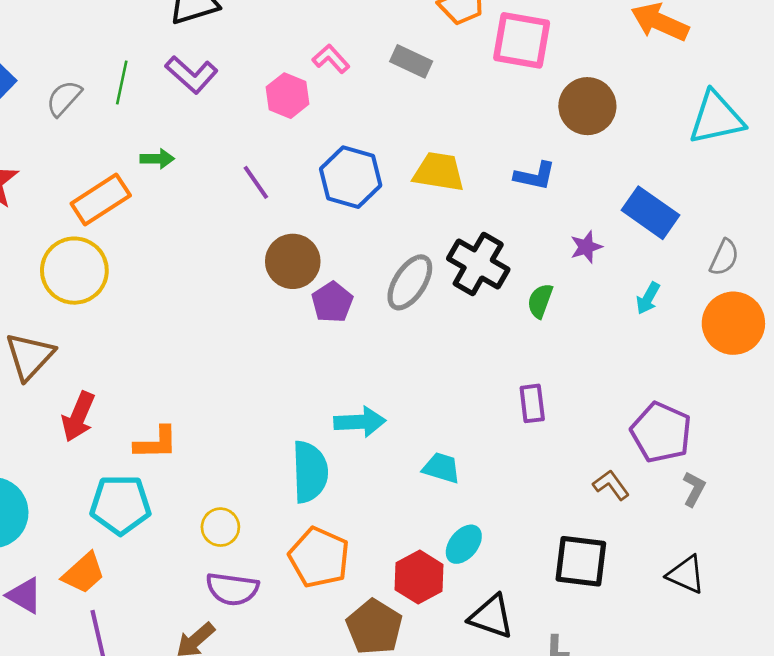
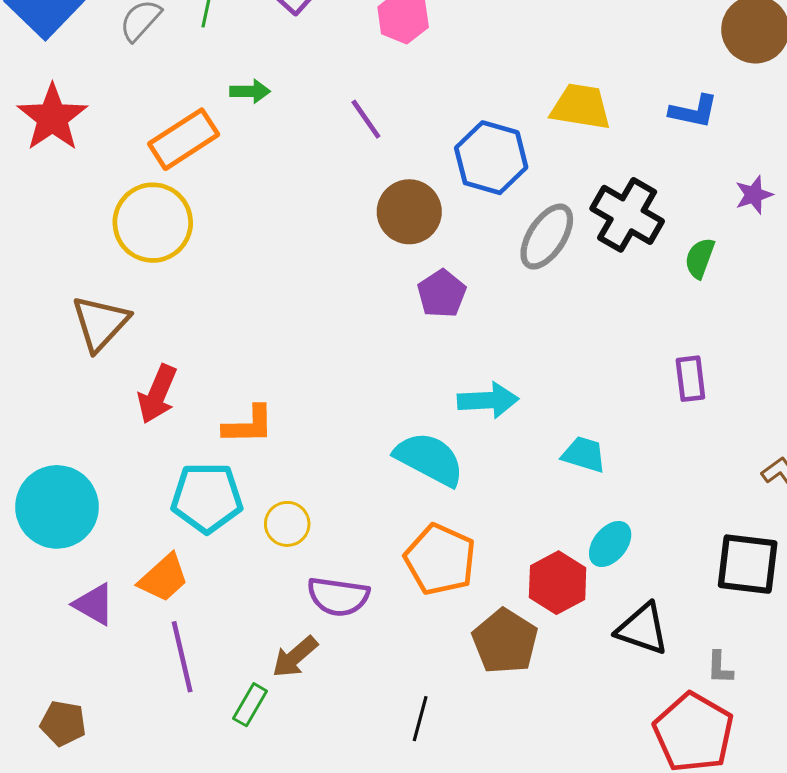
blue hexagon: (351, 177) -> (491, 158), moved
purple pentagon: (332, 302) -> (442, 294), moved
cyan semicircle: (310, 472) -> (429, 459), turned -60
yellow circle: (220, 527) -> (287, 524), moved

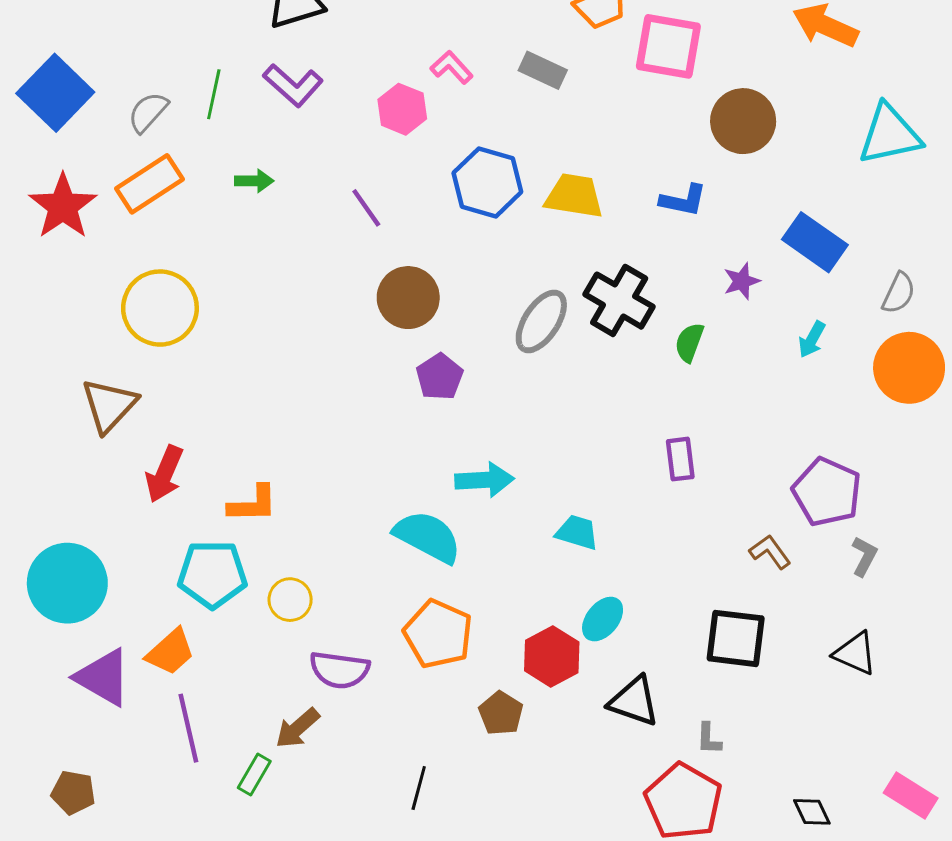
orange rectangle: (184, 139) -> (150, 184), moved
blue hexagon: (491, 158) -> (487, 182), moved
purple triangle: (94, 604) -> (103, 677), size x1.4
brown pentagon: (505, 641) -> (501, 713), size x0.7

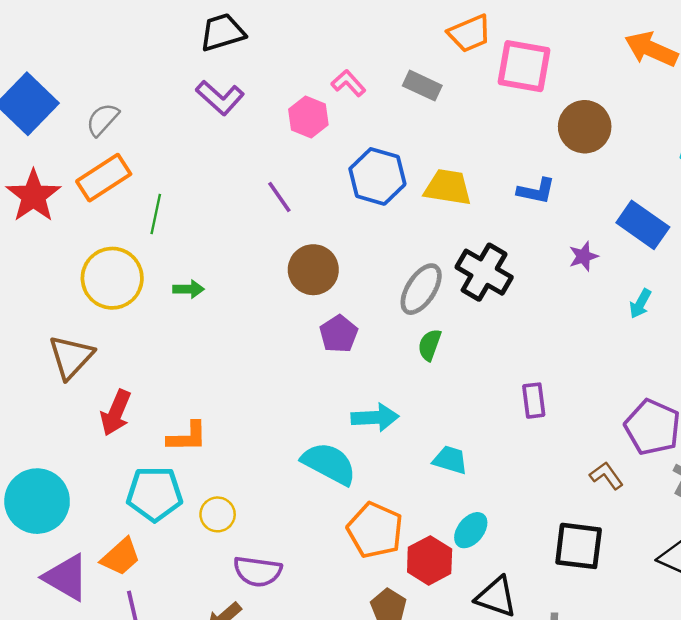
green line: (214, 94) -> (156, 214), moved
green arrow: (254, 181) -> (188, 289), moved
green semicircle: (689, 342) -> (430, 345), moved
orange pentagon: (438, 634) -> (375, 530), moved

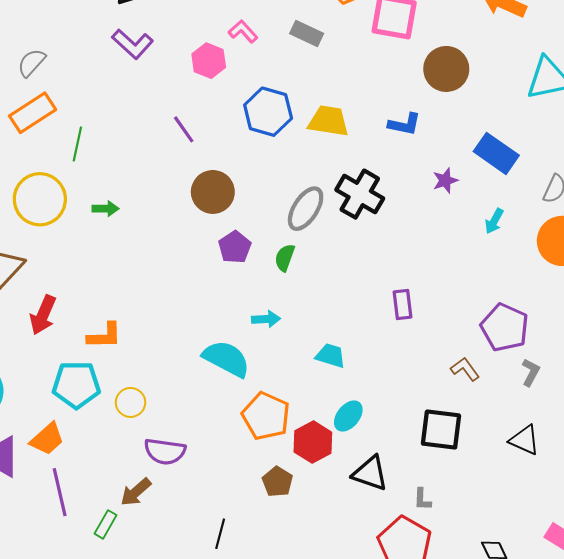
green semicircle: (430, 345) -> (285, 258), moved
cyan arrow: (375, 417) -> (266, 319), size x0.7

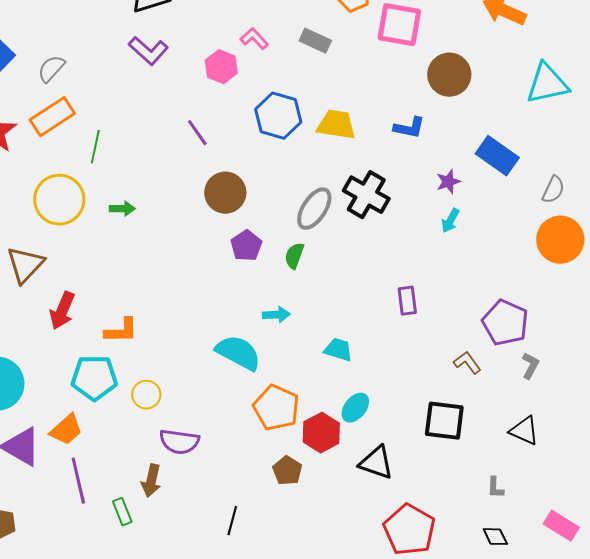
cyan arrow: (494, 221) -> (450, 221), moved
brown arrow: (136, 492) -> (151, 481), turned -36
gray L-shape: (422, 499) -> (495, 488), moved
green rectangle: (105, 524) -> (122, 512), turned -52

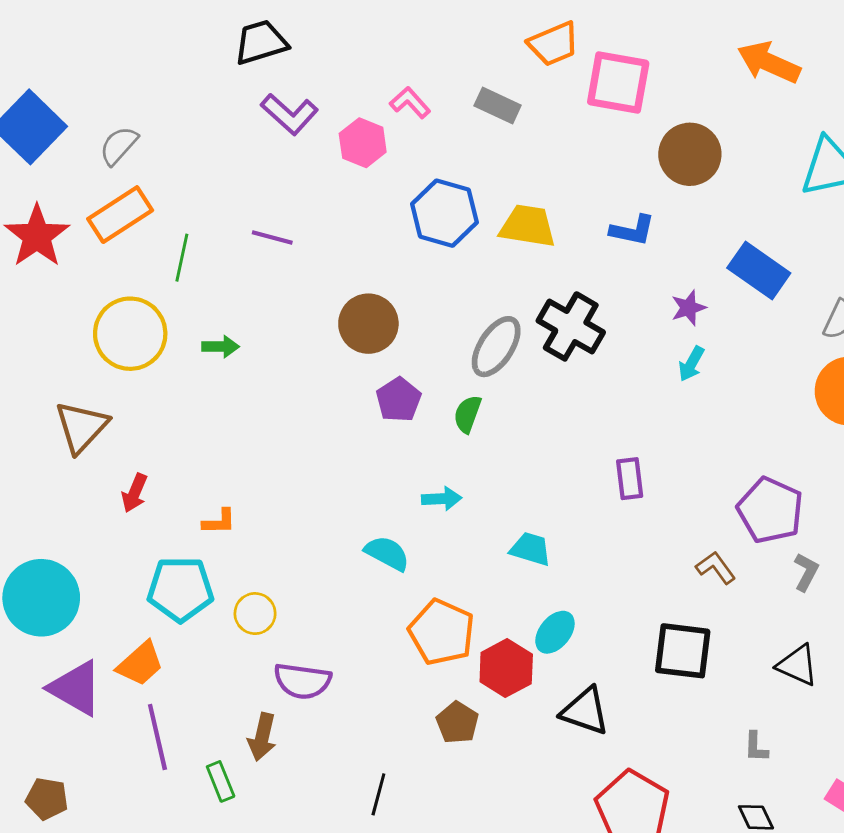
purple L-shape: (148, 51) -> (289, 114), moved
purple line: (197, 133) -> (272, 238), moved, turned -40
red arrow: (62, 311) -> (134, 493), size x0.7
orange L-shape: (121, 331) -> (219, 522), size x0.7
cyan semicircle: (238, 353) -> (387, 553), size x0.7

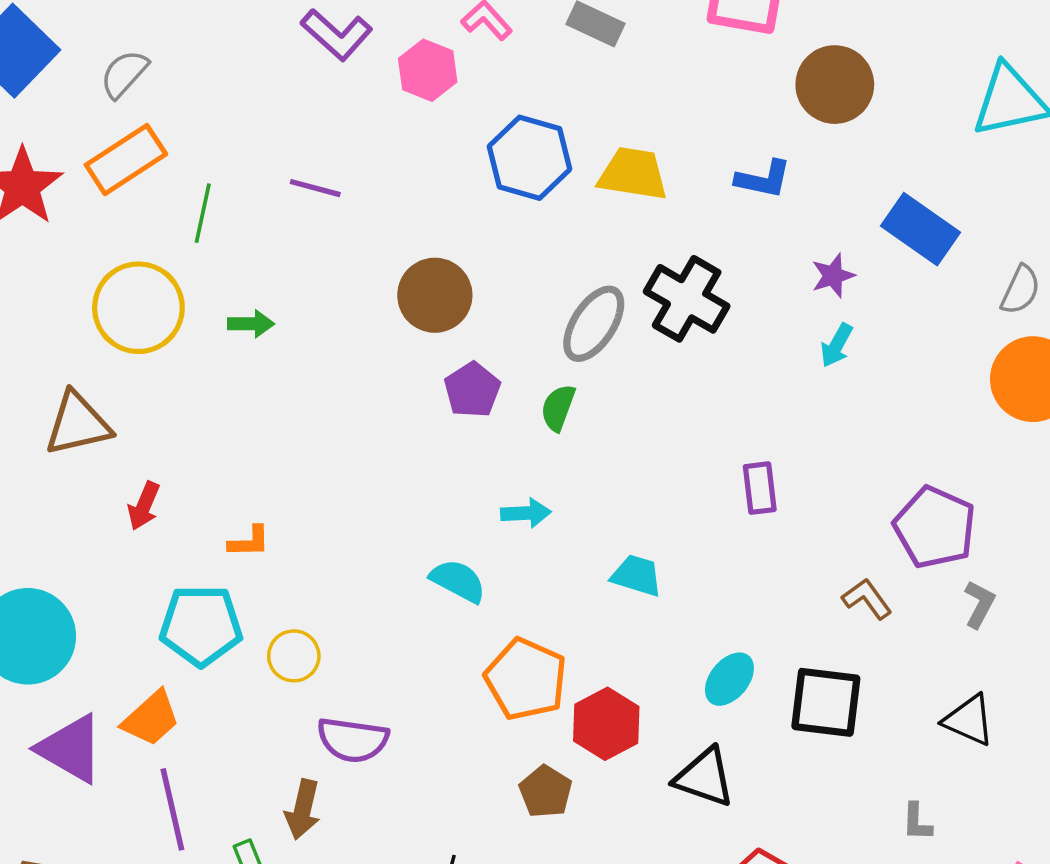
brown triangle: (81, 427) -> (78, 424), turned 34
cyan ellipse: (555, 632) -> (729, 679), moved

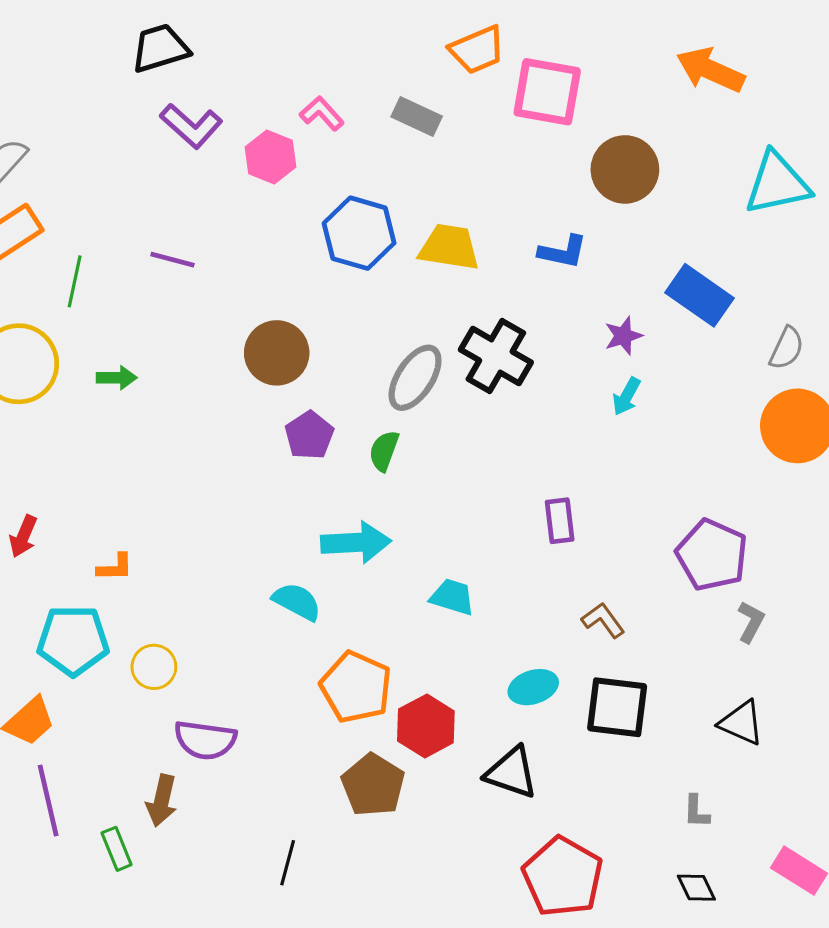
cyan arrow: (526, 513) -> (356, 543), size x1.6
brown L-shape: (867, 599) -> (603, 620), moved
cyan ellipse: (729, 679) -> (533, 687), turned 33
brown pentagon: (546, 792) -> (373, 785), size x1.4

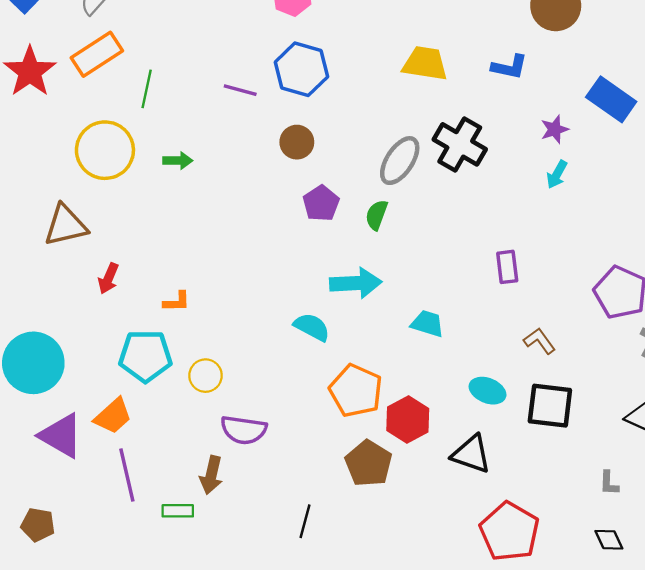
blue hexagon: (359, 233) -> (301, 69), moved
purple line: (173, 260) -> (240, 90), moved
brown circle: (277, 353) -> (297, 142), size x0.7
cyan ellipse: (533, 687) -> (488, 391), turned 40
green rectangle: (117, 849) -> (178, 511), turned -68

